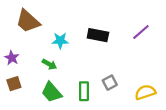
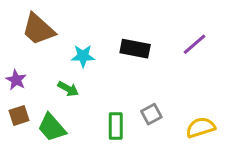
green trapezoid: (52, 92) -> (52, 127), moved

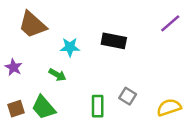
purple line: (195, 44) -> (170, 23), moved
gray square: (151, 114) -> (128, 96), turned -30
brown square: (19, 116) -> (16, 109), moved

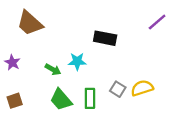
cyan star: (70, 47) -> (77, 61), moved
green trapezoid: (44, 107) -> (61, 100), moved
yellow semicircle: (169, 107) -> (142, 88), moved

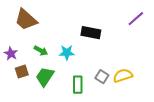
green arrow: (53, 69) -> (41, 51), moved
green trapezoid: (61, 100) -> (45, 77), moved, turned 75
brown square: (15, 101) -> (22, 72), moved

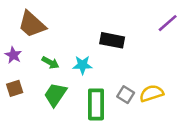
purple star: (11, 54) -> (13, 55), moved
brown square: (22, 72) -> (15, 88), moved
green rectangle: (78, 85) -> (96, 104), size x1.4

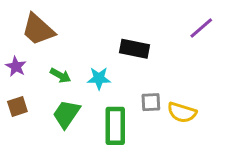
yellow semicircle: (152, 93) -> (182, 112), turned -145
gray square: (126, 95) -> (151, 102), moved, turned -35

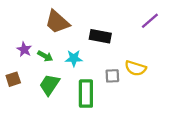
brown trapezoid: (38, 29) -> (57, 22), moved
purple star: (16, 67) -> (24, 49), moved
yellow semicircle: (182, 112) -> (135, 68), moved

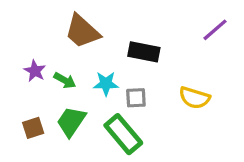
gray square: (112, 76) -> (136, 98), moved
brown square: (13, 79) -> (33, 128), moved
green rectangle: (86, 94) -> (123, 134), turned -40

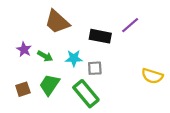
purple line: (215, 30) -> (130, 25), moved
yellow semicircle: (194, 98) -> (152, 76), moved

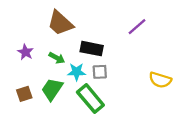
black rectangle: (100, 36) -> (92, 49), moved
green arrow: (45, 56) -> (57, 58), moved
cyan star: (74, 58) -> (77, 72), moved

